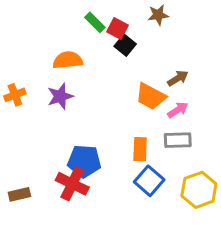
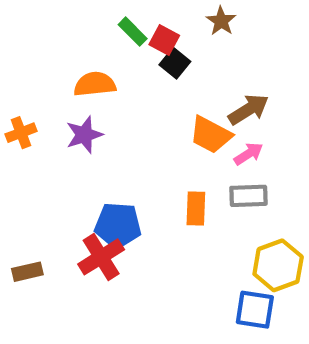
brown star: (158, 15) -> (221, 21), turned -30
brown arrow: (178, 78) -> (249, 109), size x1.4
blue square: (149, 181) -> (255, 310), moved, turned -32
red cross: (72, 184) -> (101, 257), turned 32

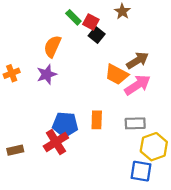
orange semicircle: (95, 84) -> (52, 46), turned -60
pink arrow: (249, 154) -> (138, 85), size x1.6
gray rectangle: (249, 196) -> (135, 123), moved
orange rectangle: (196, 209) -> (97, 120), moved

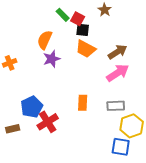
black square: (97, 35) -> (83, 30), turned -32
purple star: (47, 74) -> (52, 59), moved
orange trapezoid: (117, 74) -> (86, 49), moved
blue pentagon: (65, 125) -> (32, 107), moved, turned -30

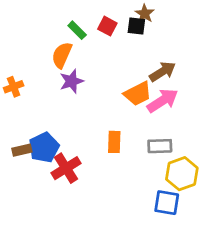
green rectangle: (63, 15) -> (77, 30), moved
black square: (83, 30) -> (136, 26), moved
orange trapezoid: (86, 49) -> (138, 94), moved, turned -55
brown rectangle: (13, 129) -> (22, 150), moved

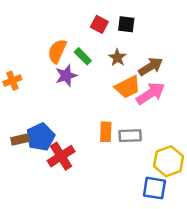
brown star: (145, 14) -> (117, 58), moved
green rectangle: (77, 30) -> (83, 56), moved
gray rectangle: (160, 146) -> (130, 136), moved

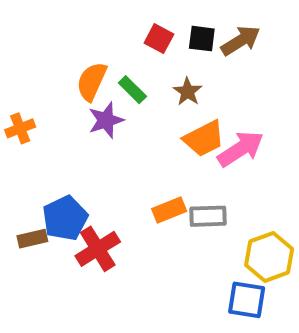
brown arrow: (151, 67) -> (241, 41), moved
orange rectangle: (106, 132) -> (169, 210), turned 66
brown rectangle: (20, 139) -> (32, 239), moved

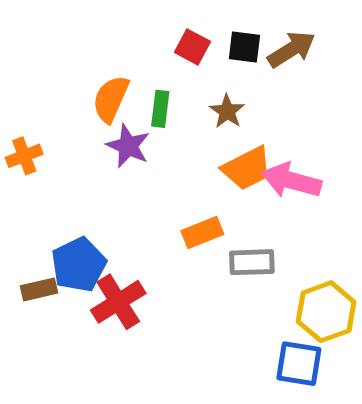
green rectangle: (132, 90) -> (160, 109), turned 52
purple star: (106, 120) -> (128, 146), turned -30
pink arrow: (241, 149) -> (291, 181), turned -132
orange rectangle: (169, 210) -> (202, 233), moved

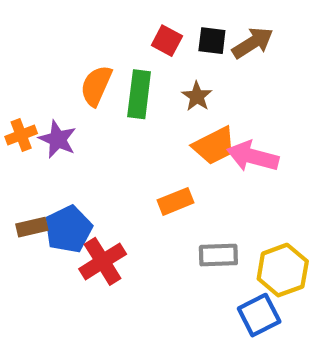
green rectangle: (160, 109) -> (139, 94), size x1.5
purple star: (128, 146) -> (58, 139), moved
gray rectangle: (252, 262) -> (218, 255), moved
brown rectangle: (39, 289) -> (32, 227), moved
blue square: (299, 364) -> (259, 315), turned -36

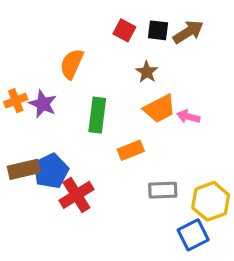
green rectangle: (139, 94) -> (97, 115), moved
pink arrow: (253, 156) -> (188, 117), size x0.6
brown rectangle: (32, 227) -> (24, 169), size x1.4

